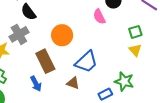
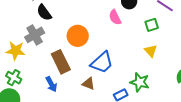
green square: (135, 32) -> (152, 25), moved

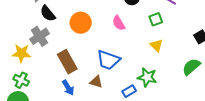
pink semicircle: (115, 17) -> (119, 23), moved
orange circle: (78, 36) -> (81, 23), moved
blue trapezoid: (102, 63) -> (108, 60), turned 65
blue arrow: (51, 84) -> (68, 88), moved

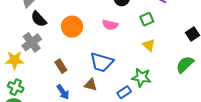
pink semicircle: (119, 23) -> (110, 25), turned -42
brown rectangle: (67, 62) -> (61, 66), size x0.6

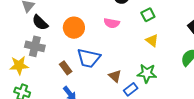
gray cross: (32, 42) -> (35, 46), turned -36
blue trapezoid: (102, 62) -> (89, 58), moved
brown triangle: (91, 85) -> (115, 76), moved, turned 32

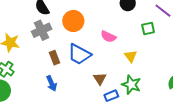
pink semicircle: (112, 23) -> (108, 37), moved
yellow triangle: (152, 40) -> (131, 56), moved
gray cross: (35, 46) -> (42, 30), moved, turned 36

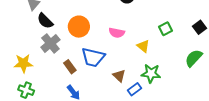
green square: (148, 29) -> (166, 29), moved

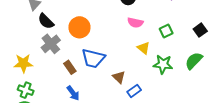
pink semicircle: (117, 33) -> (135, 23), moved
green star: (151, 73) -> (163, 64), moved

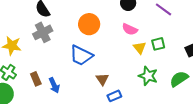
orange circle: (79, 27) -> (89, 24), moved
yellow triangle: (143, 48) -> (140, 48), moved
brown rectangle: (70, 67) -> (36, 79), moved

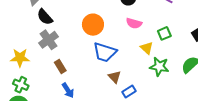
yellow triangle: (140, 48) -> (147, 48), moved
blue trapezoid: (81, 55) -> (105, 52), moved
brown rectangle: (36, 79) -> (60, 67), moved

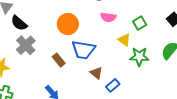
brown rectangle: (60, 67) -> (59, 60), moved

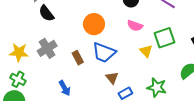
green square: (140, 23) -> (165, 38), size x1.5
gray cross: (26, 45) -> (47, 48), moved
green star: (139, 57) -> (157, 87), moved

